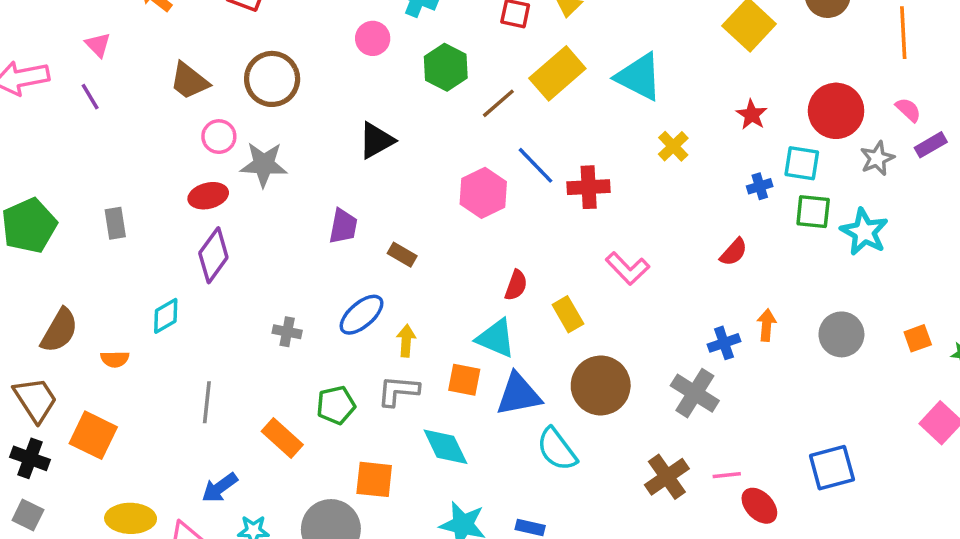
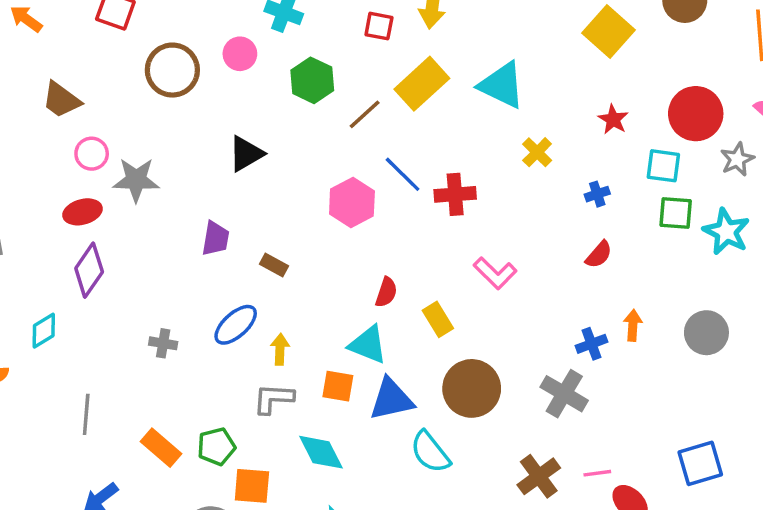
brown circle: (272, 79) -> (172, 70), moved
blue cross: (760, 186) -> (597, 194), moved
green pentagon: (336, 405) -> (216, 447), moved

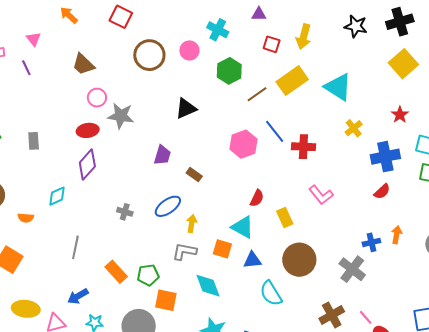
blue cross: (597, 194) -> (385, 157), size x2.0
blue triangle: (391, 399) -> (252, 260), size x0.7
pink line: (597, 473) -> (366, 317), turned 49

